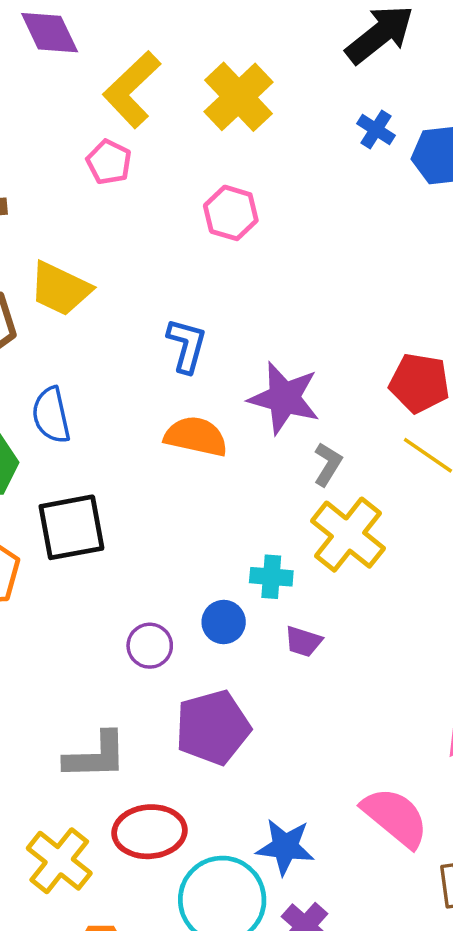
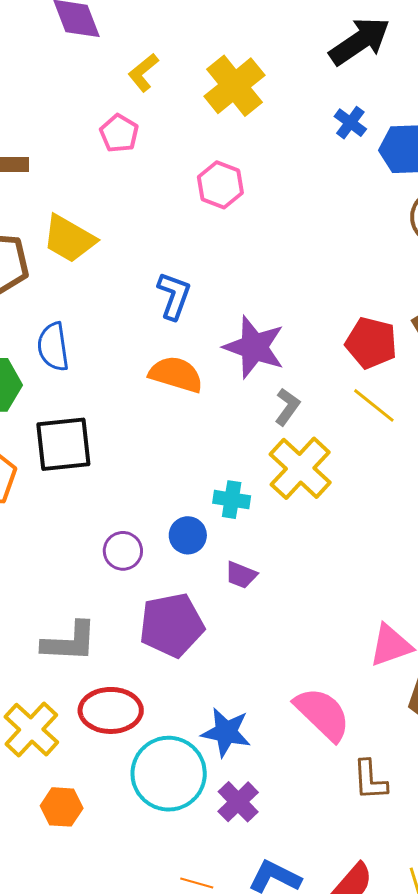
yellow L-shape: (132, 89) -> (143, 72), size x0.6
purple trapezoid: (303, 642) -> (241, 575), moved

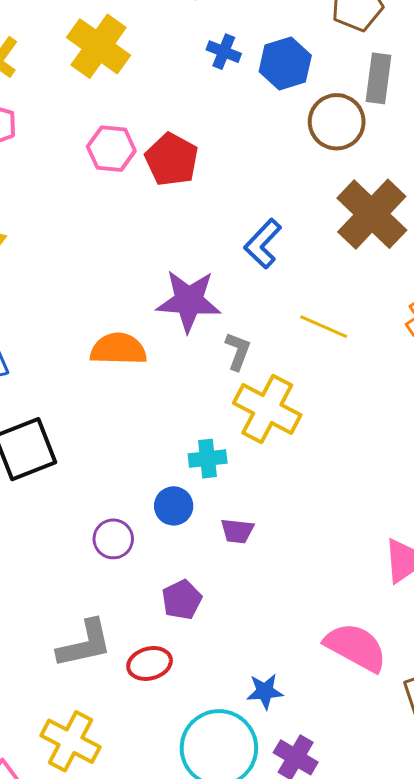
blue L-shape: (174, 296) -> (263, 244), moved, turned -141
red pentagon: (371, 343) -> (172, 160), moved, turned 30
purple pentagon: (172, 625) -> (182, 600), size x0.6
red ellipse: (111, 710) -> (150, 663), moved, size x0.7
blue star: (226, 732) -> (265, 691), size x0.7

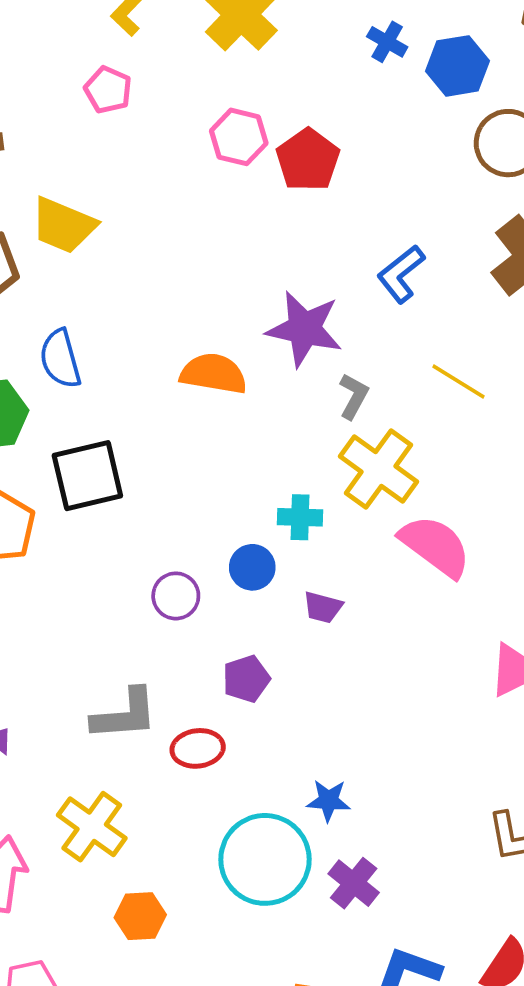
pink semicircle: (356, 647) -> (435, 546), moved

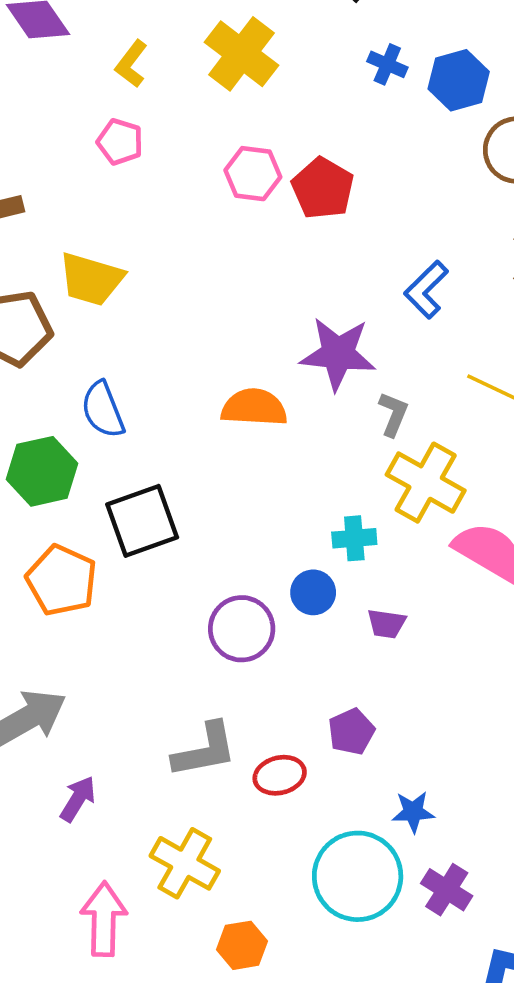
purple circle: (176, 596) -> (242, 629), size x1.4
purple pentagon: (246, 679) -> (351, 732), moved

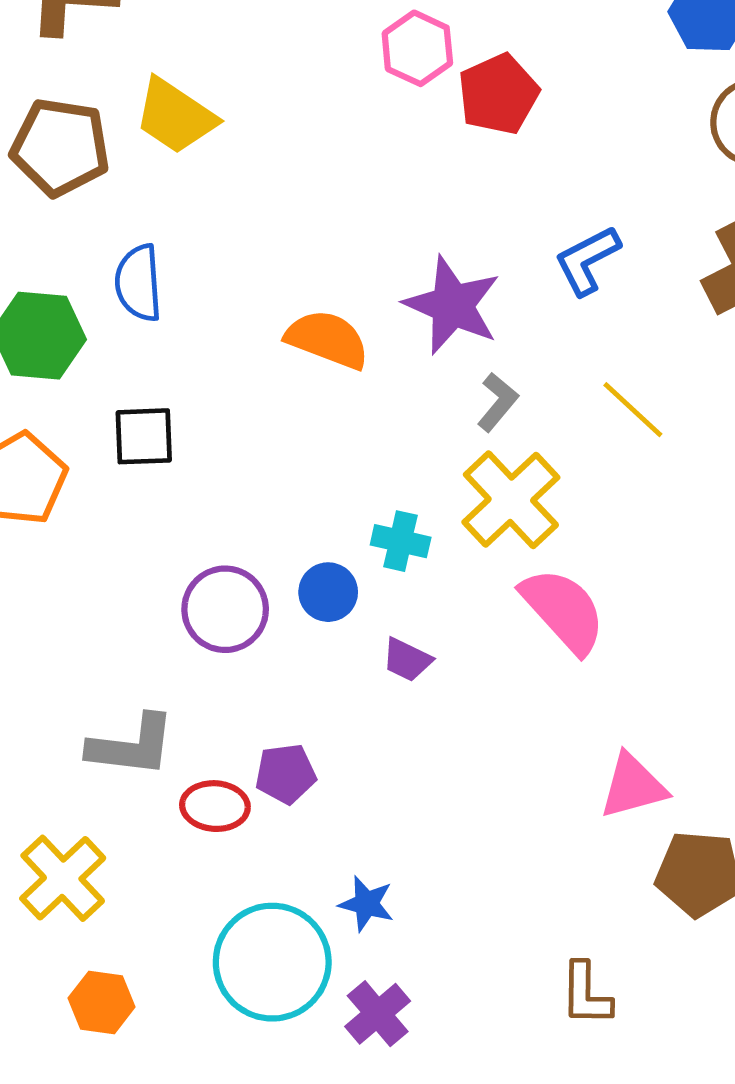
black square: (142, 521) -> (144, 436), size x0.7
purple pentagon: (351, 732) -> (286, 774), moved

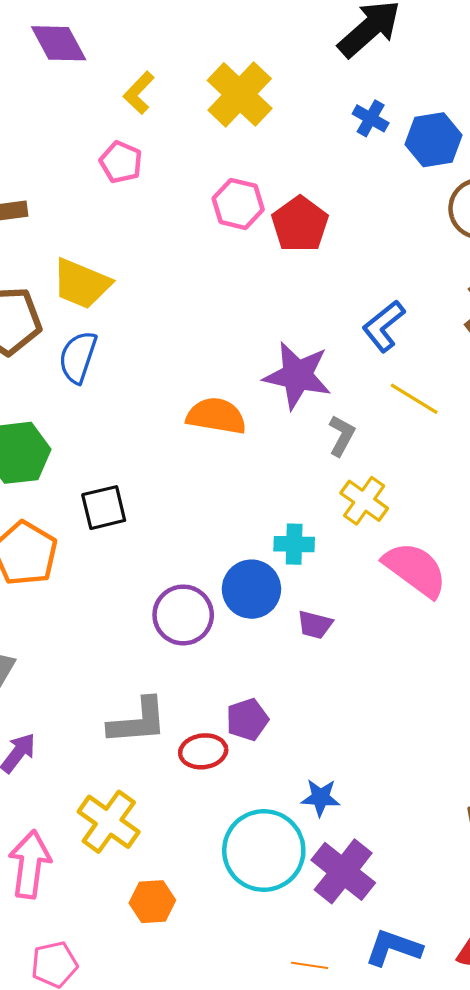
blue semicircle: (139, 283) -> (78, 357), moved, turned 34
yellow line: (633, 410) -> (414, 399), moved
yellow cross: (511, 500) -> (364, 501), size x0.7
blue circle: (328, 592) -> (251, 589), size x1.4
purple cross: (378, 1014) -> (343, 871), size x1.4

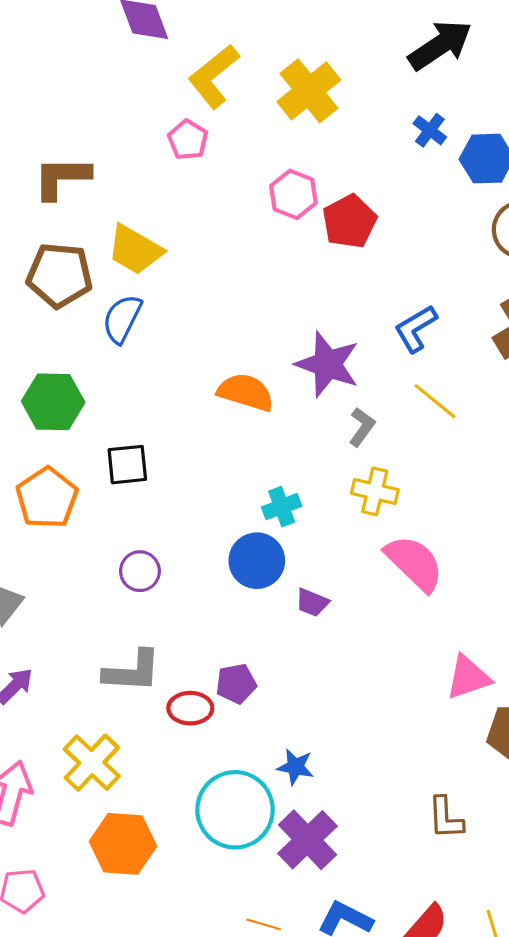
yellow L-shape: (139, 93) -> (214, 76), size x1.6
yellow cross: (364, 501) -> (375, 491), turned -30
cyan cross: (294, 544) -> (282, 507), moved, turned -30
purple circle: (183, 615) -> (140, 571), moved, size x0.7
orange hexagon: (152, 902) -> (123, 844), size x1.5

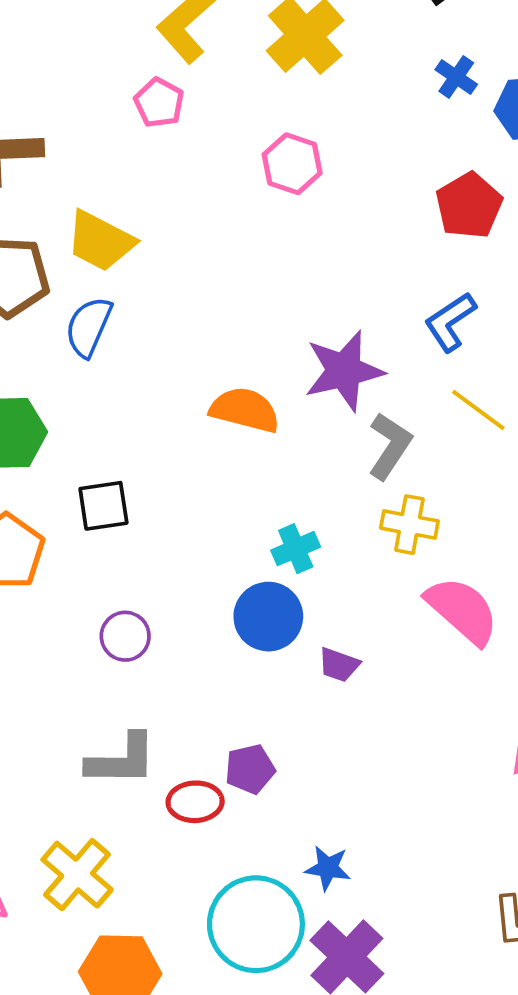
red pentagon: (349, 221) -> (469, 206), moved
purple star: (328, 364) -> (344, 371), turned -30
gray L-shape: (362, 427) -> (390, 446), size x1.4

